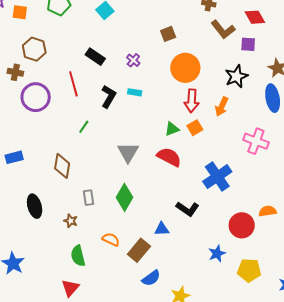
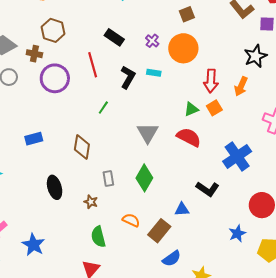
orange circle: (185, 68) -> (183, 48), moved

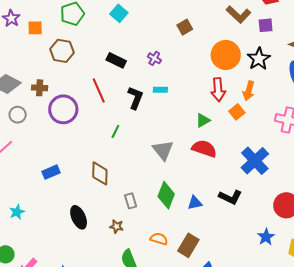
brown hexagon: (53, 30) -> (62, 51), moved
orange circle: (183, 48) -> (226, 55), moved
orange square: (214, 108) -> (237, 112), moved
blue triangle: (182, 209) -> (195, 203), moved

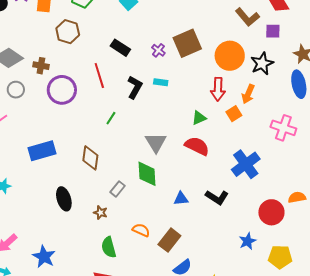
brown square: (185, 27) -> (187, 43), moved, size x1.8
blue rectangle: (51, 172) -> (42, 151), size x1.5
green diamond: (166, 195) -> (147, 174), moved, turned -32
gray rectangle: (131, 201) -> (118, 189), turned 49

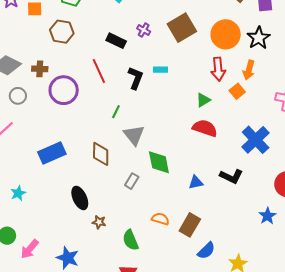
purple cross: (158, 50) -> (144, 30), moved
gray triangle: (156, 142) -> (134, 135), moved
brown star: (100, 213) -> (99, 222), moved

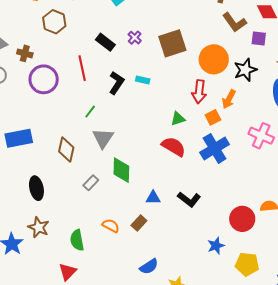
blue cross: (256, 140) -> (215, 148), moved
brown star: (99, 222) -> (39, 227), moved, size x1.5
brown rectangle: (190, 225) -> (139, 223), moved, size x0.7

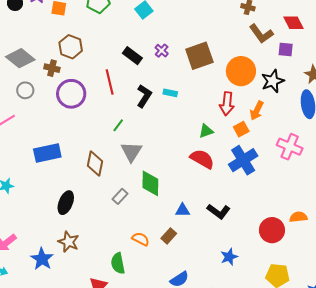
brown hexagon: (54, 22) -> (71, 47), moved
black ellipse: (36, 188) -> (66, 203), turned 35
green semicircle: (77, 240) -> (118, 263), moved
blue star: (216, 246) -> (229, 257), moved

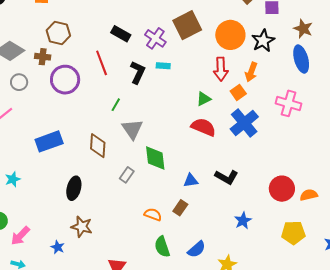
purple cross: (162, 51) -> (155, 38), moved, size x1.5
orange semicircle: (298, 217) -> (309, 195), moved
blue star: (42, 259) -> (58, 247), size x0.6
green semicircle: (118, 263) -> (162, 247), moved

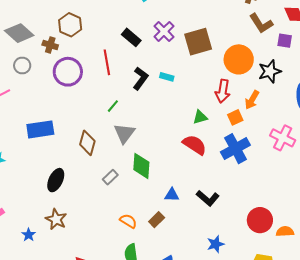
purple cross: (155, 38) -> (164, 31), moved

